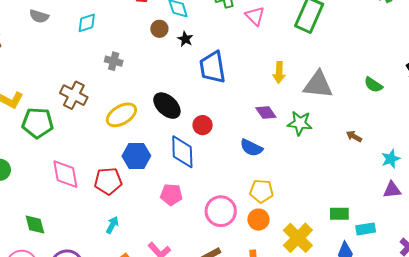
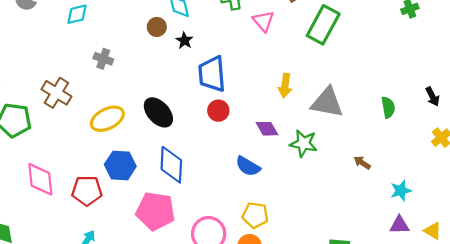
green semicircle: (373, 85) -> (388, 107), turned -138
red circle: (203, 125) -> (218, 111), moved
pink pentagon: (171, 195) -> (156, 211), size x1.6

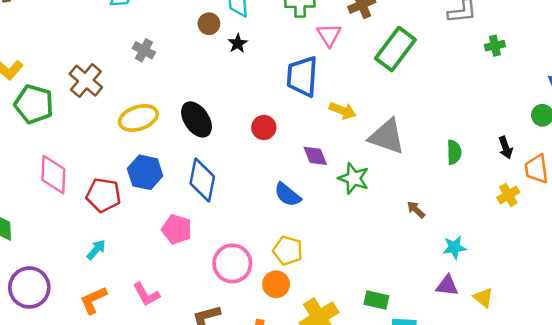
blue trapezoid: (212, 74) -> (302, 76), moved
yellow arrow: (285, 86) -> (343, 111), turned -85
pink pentagon: (156, 211) -> (177, 229), size x0.7

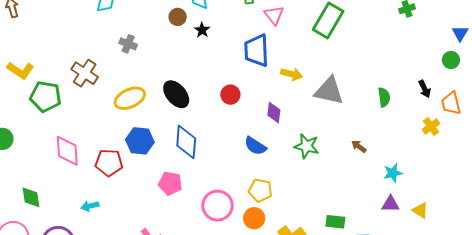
purple diamond: (315, 156) -> (274, 113), turned 35
green star: (354, 178) -> (307, 146), moved
cyan arrow: (96, 250) -> (90, 206), moved, turned -138

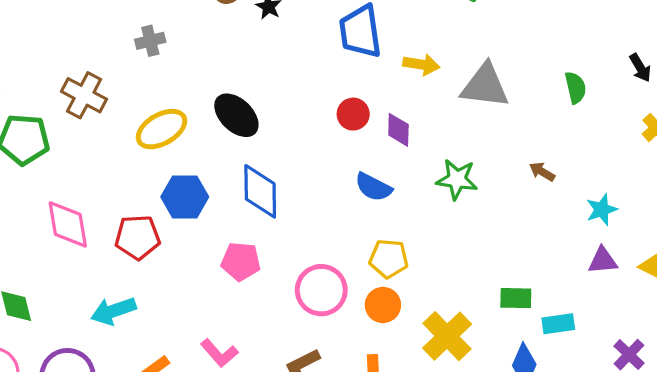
gray cross: (128, 44) -> (150, 41), turned -30
red circle: (230, 95) -> (353, 114), moved
cyan arrow: (90, 206) -> (113, 311), size x1.5

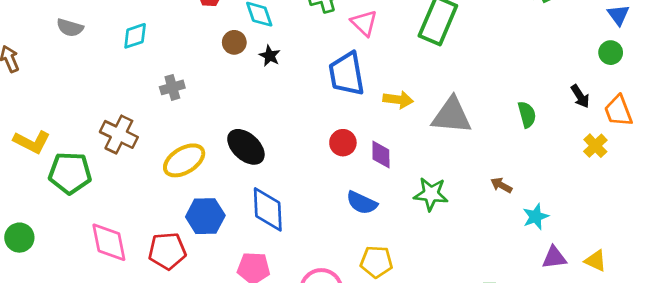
cyan star: (602, 210) -> (536, 217), moved

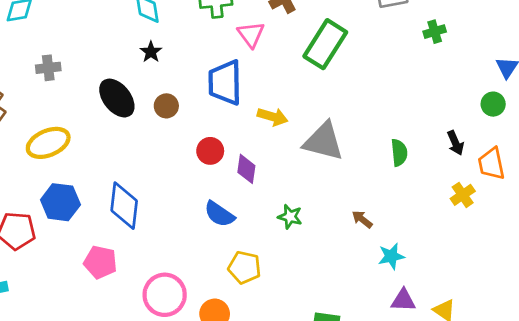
brown circle: (234, 42) -> (166, 106), moved
black ellipse: (246, 147) -> (117, 98), moved
green star: (431, 194) -> (290, 217), size x0.7
yellow pentagon: (376, 262) -> (245, 267), moved

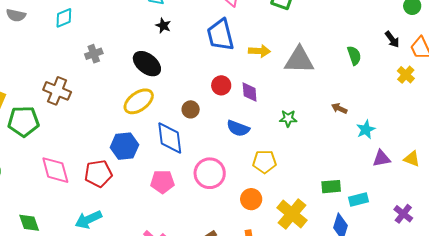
brown circle: (166, 106) -> (191, 109), moved
yellow ellipse: (48, 143) -> (139, 101), moved
pink circle: (165, 295) -> (210, 173), moved

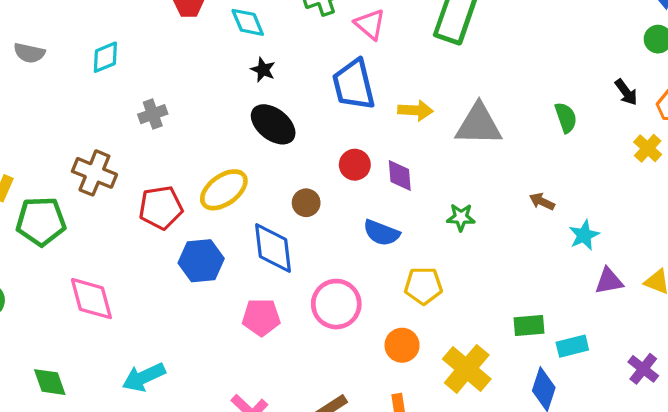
black ellipse: (147, 64) -> (273, 124), moved
red pentagon: (98, 173) -> (161, 208), moved

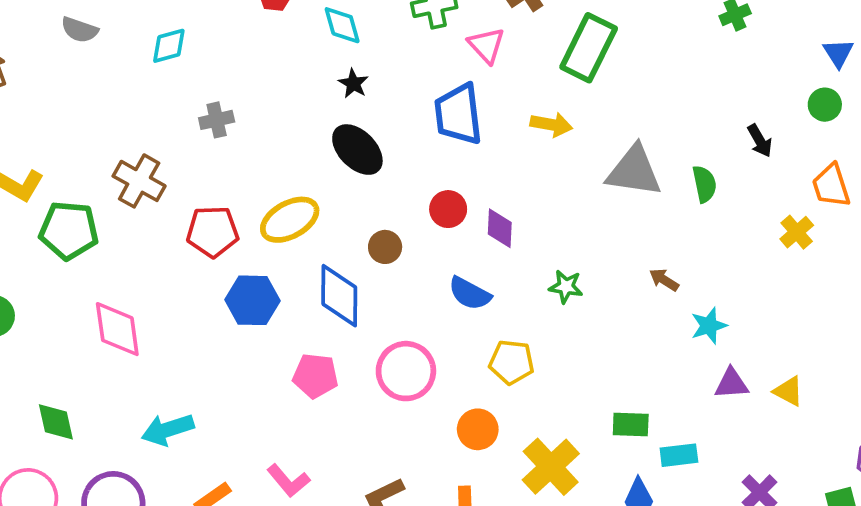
black arrow: (626, 92) -> (760, 141), moved
yellow arrow: (415, 110) -> (551, 125), moved
gray triangle: (479, 125) -> (634, 171), moved

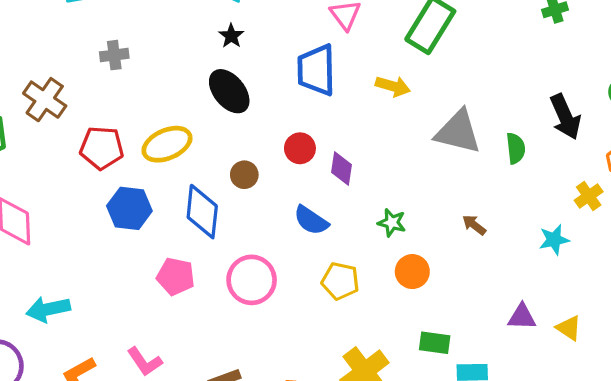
black arrow: (760, 141) -> (565, 117), size x1.6
cyan star: (709, 326) -> (554, 240), moved
orange circle: (478, 429) -> (412, 272), moved

